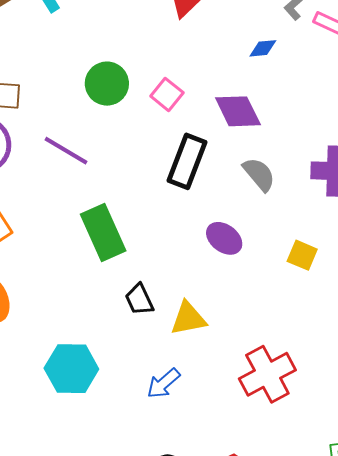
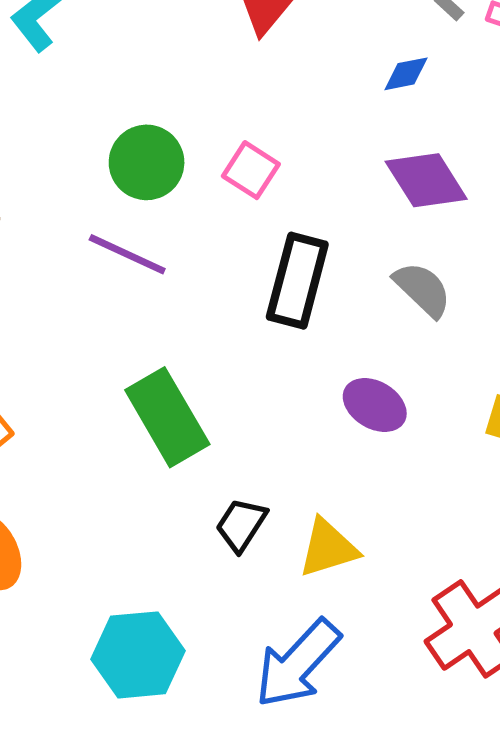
purple diamond: (238, 111) -> (426, 180), moved
purple line: (66, 151) -> (127, 254), moved
black trapezoid: (139, 299) -> (241, 525), turned 64
blue arrow: (163, 383) -> (298, 663), size x1.6

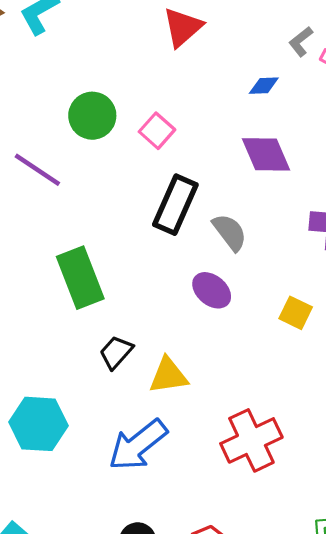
purple line: (127, 254) -> (37, 170), moved
gray semicircle: (423, 289) -> (230, 232), moved

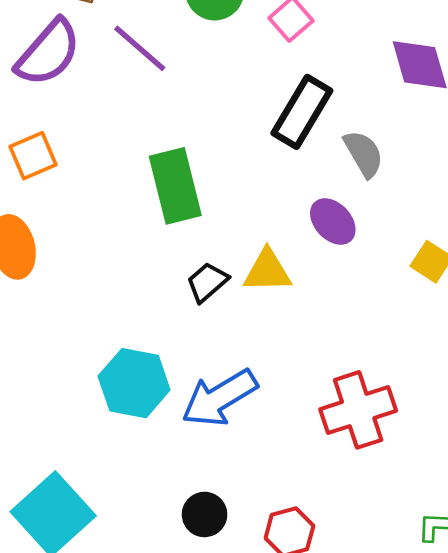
yellow triangle: (168, 375) -> (267, 271), moved
cyan hexagon: (39, 424) -> (134, 383), moved

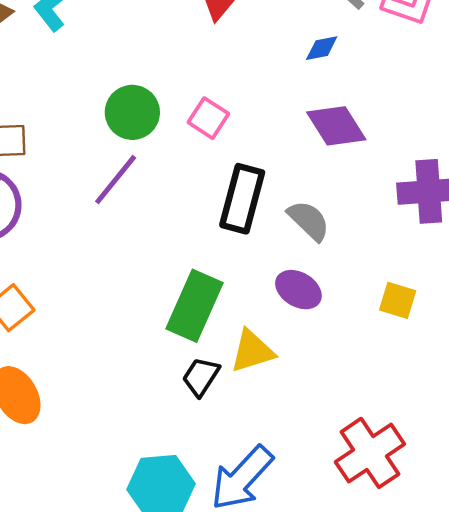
purple line: (140, 48) -> (116, 180), moved, turned -76
green rectangle: (175, 186) -> (195, 306), moved, turned 54

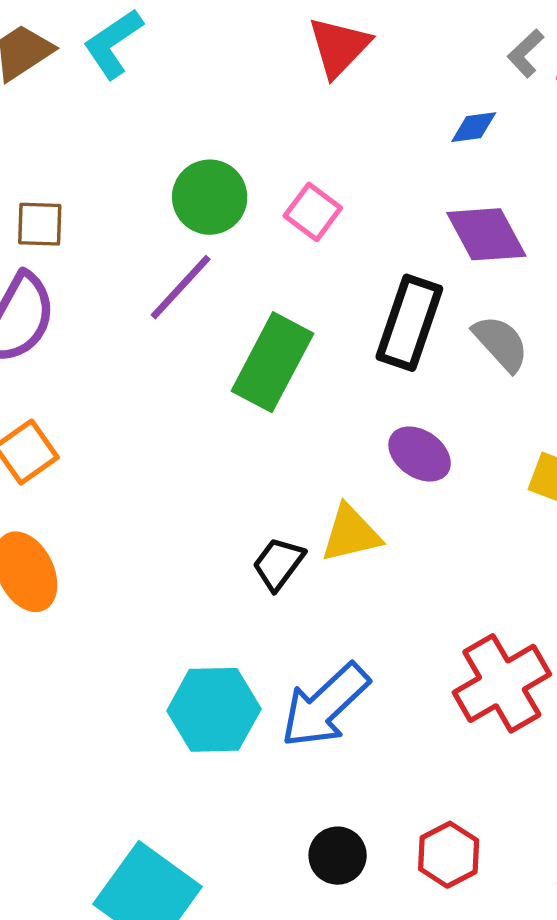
black rectangle: (242, 199) -> (409, 323), moved
gray semicircle: (309, 221) -> (501, 343), moved
green rectangle: (195, 306) -> (272, 362), moved

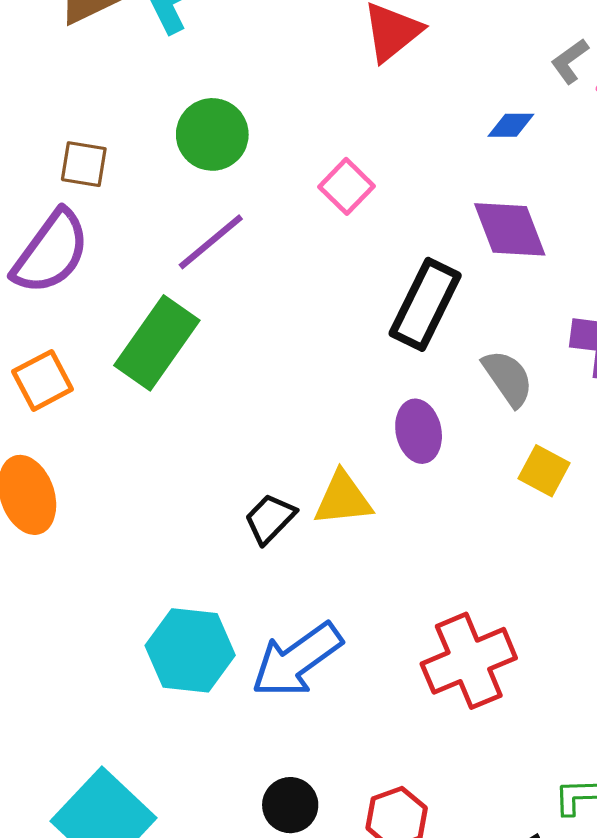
green circle: (210, 197) -> (212, 134), moved
gray semicircle: (501, 343) -> (508, 378), moved
green rectangle: (272, 362) -> (157, 343), moved
purple ellipse: (420, 454) -> (419, 431), turned 36

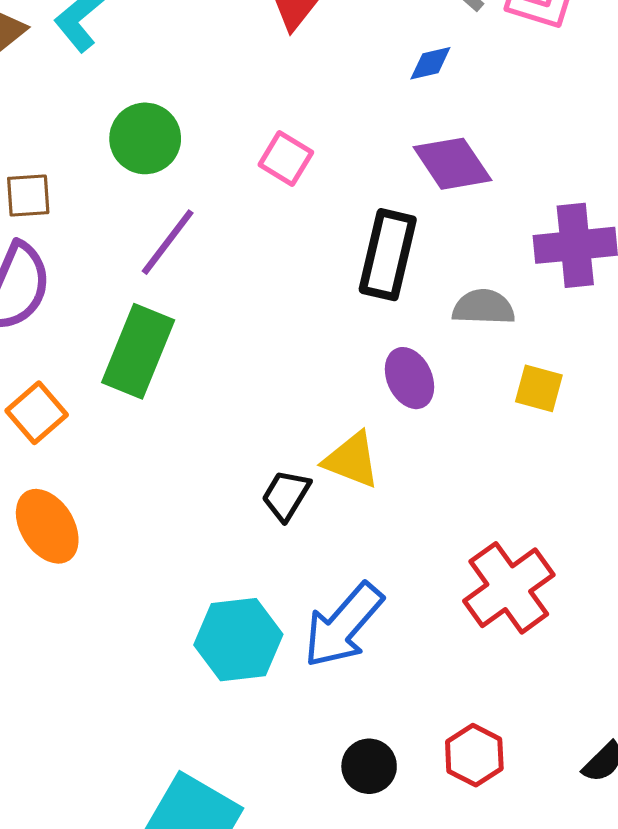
gray semicircle: (508, 378) -> (484, 307), turned -40
yellow triangle: (343, 499) -> (352, 460), turned 40

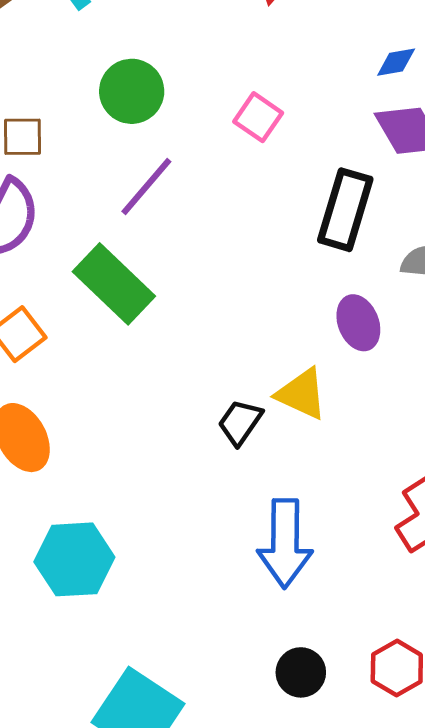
blue diamond: (430, 63) -> (396, 62), moved
green rectangle: (138, 351) -> (114, 284), turned -72
blue arrow: (343, 625) -> (285, 543), turned -44
cyan hexagon: (238, 640) -> (74, 559), moved

